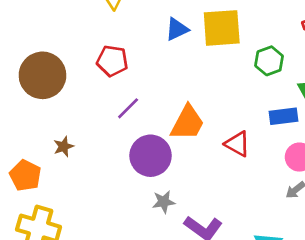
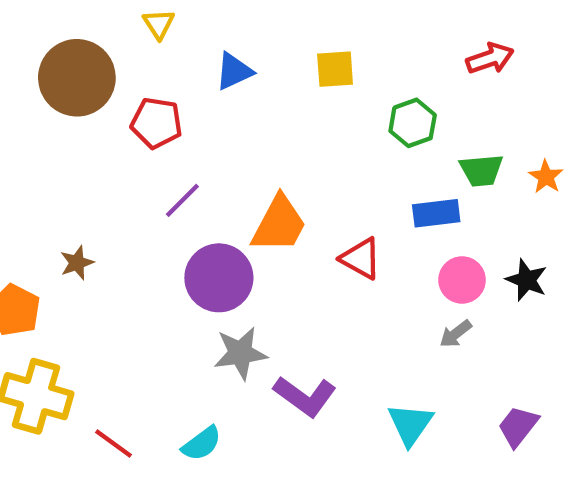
yellow square: (222, 28) -> (335, 69), size x0.6
blue triangle: (177, 29) -> (234, 71), moved
brown circle: (42, 75) -> (77, 78), moved
gray star: (164, 202) -> (240, 353), size x1.4

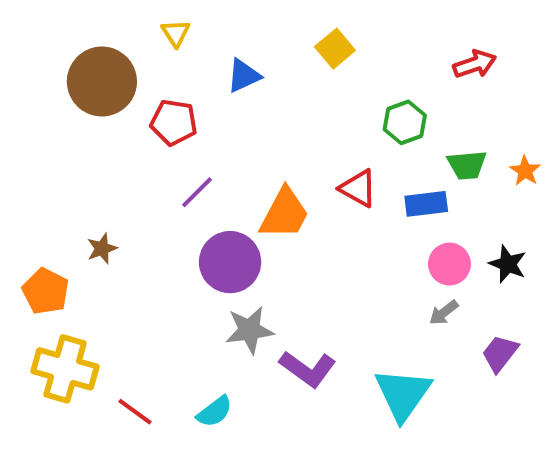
yellow square: (335, 69) -> (335, 49), moved, turned -36
red triangle: (361, 258) -> (358, 188), moved
cyan triangle: (410, 424) -> (403, 394), size x1.4
purple trapezoid: (518, 426) -> (500, 353), moved

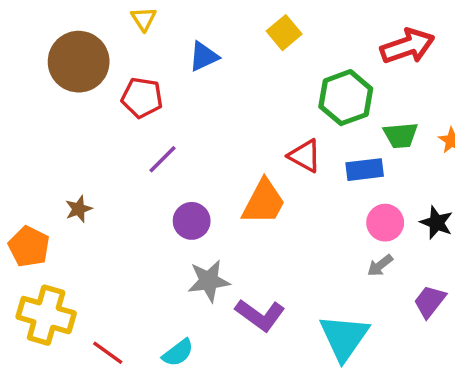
red arrow: (475, 64) -> (407, 46), size x1.4
green hexagon: (405, 122) -> (346, 98), size x1.4
orange trapezoid: (284, 214) -> (264, 202), moved
purple circle: (230, 262) -> (192, 221), size x0.7

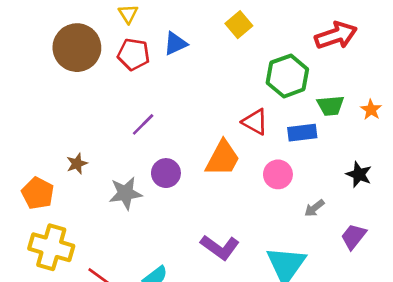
red pentagon: (142, 98) -> (134, 54), moved
pink circle: (385, 223) -> (278, 174), moved
gray star: (209, 281) -> (125, 193), moved

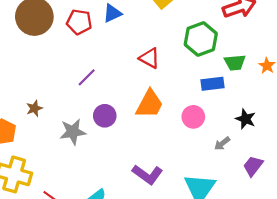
red triangle: (255, 122) -> (150, 58), moved
black star: (359, 174) -> (246, 119), moved

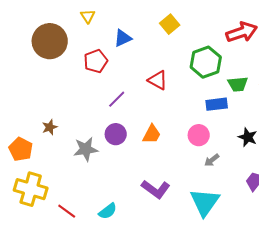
red pentagon: (79, 22) -> (96, 61), moved, turned -30
purple line: (87, 77) -> (117, 99), moved
orange trapezoid: (150, 104) -> (152, 134), moved, size x0.7
gray arrow: (222, 144) -> (212, 160), moved

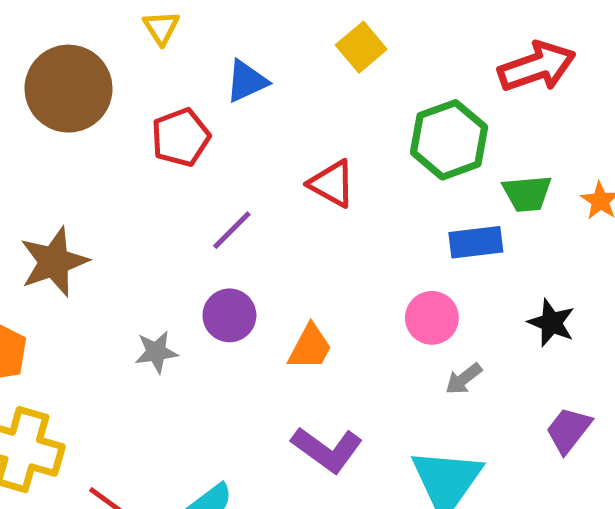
brown star: (50, 127) -> (54, 262), moved, size x1.8
orange trapezoid: (152, 134) -> (310, 347), moved
gray star: (86, 149) -> (156, 352), size x0.7

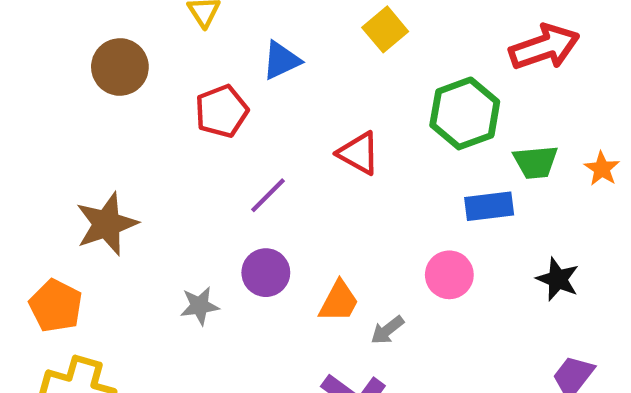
brown circle: (69, 89) -> (120, 67), size x0.7
gray arrow: (464, 379) -> (387, 330), moved

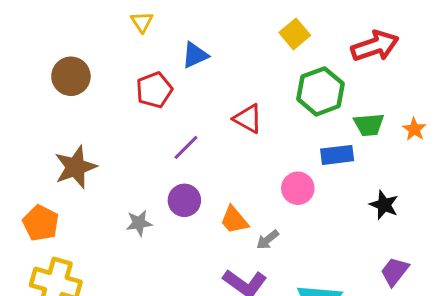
yellow square: (385, 29) -> (295, 34), moved
brown circle: (120, 67) -> (71, 76), moved
pink circle: (449, 275) -> (298, 188), moved
orange trapezoid: (339, 301) -> (234, 220), turned 112

